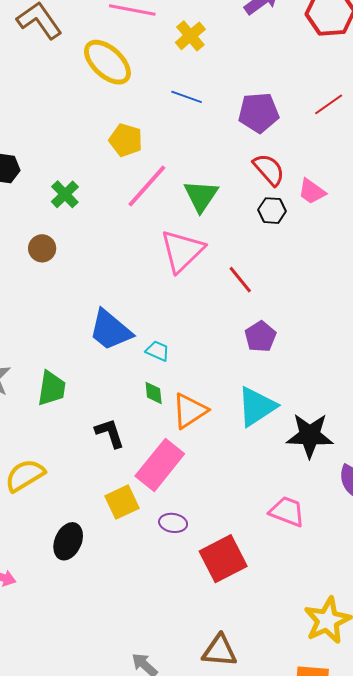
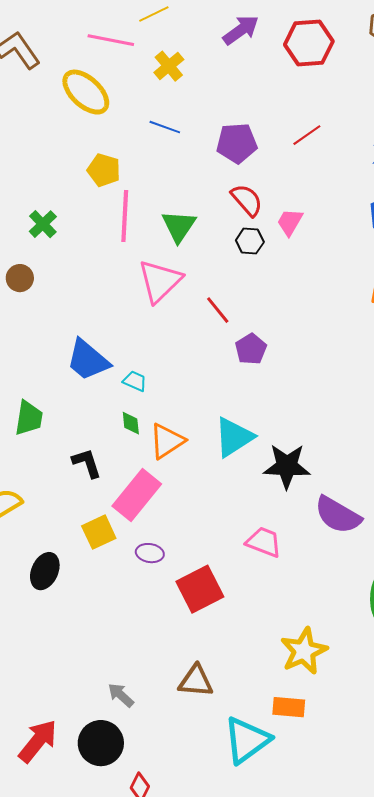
pink line: (147, 186) -> (125, 216), turned -39
pink trapezoid: (312, 191) -> (290, 222), turned 84
purple pentagon: (260, 337) -> (251, 349), moved

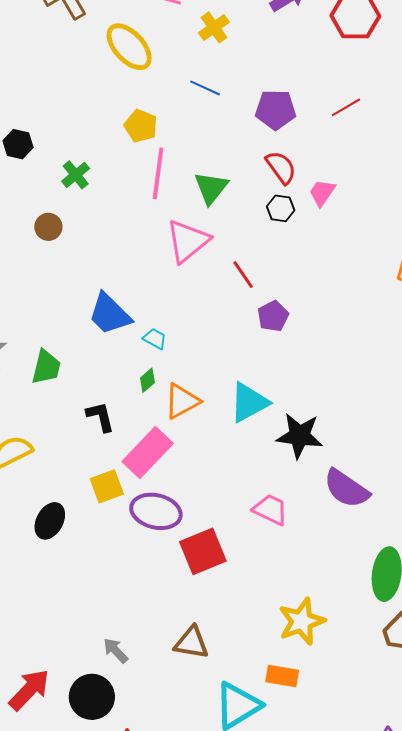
green diamond: (131, 423) -> (147, 380), turned 50
purple ellipse: (150, 553) -> (156, 511), size x1.8

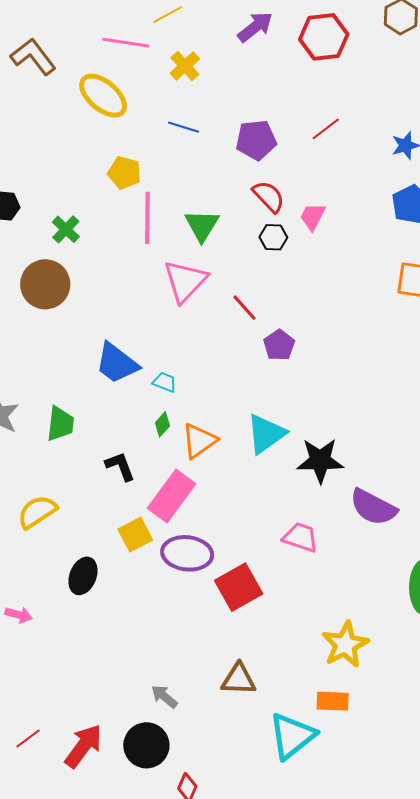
brown circle: (48, 227) -> (45, 284), size x1.8

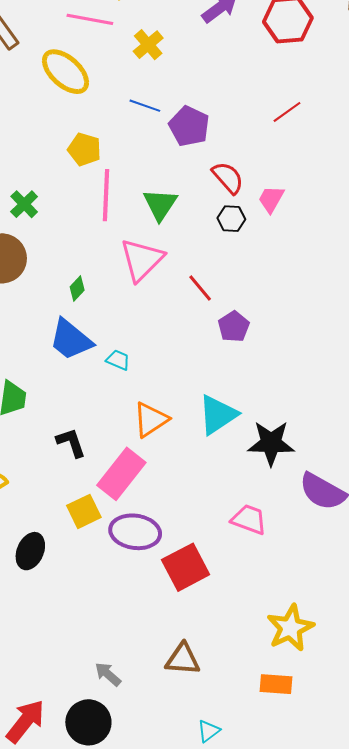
purple pentagon: (256, 140) -> (189, 126), moved, turned 30
green diamond: (162, 424) -> (77, 289), moved
cyan triangle: (292, 736) -> (209, 731), moved, size x0.5

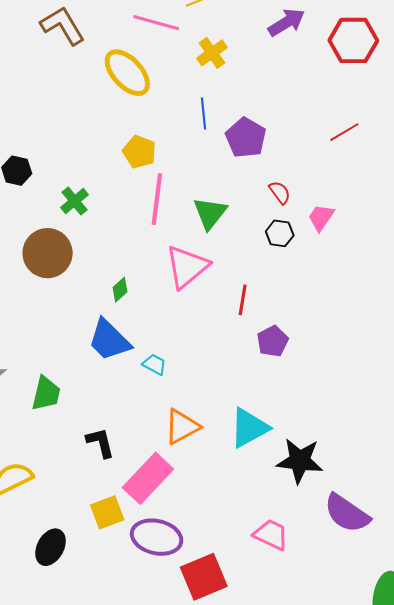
blue line: (145, 106) -> (203, 113), turned 60
red semicircle: (228, 178) -> (280, 192), size x0.7
red line: (200, 288) -> (243, 300), turned 44

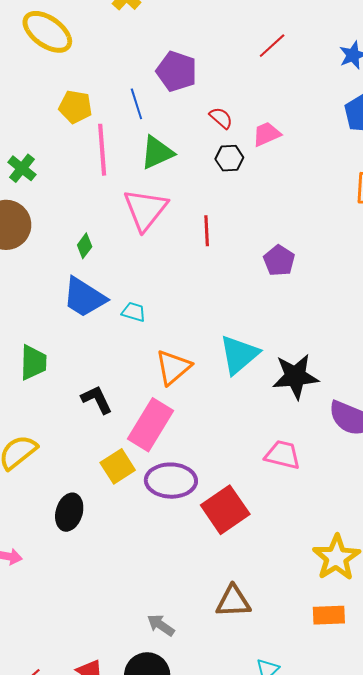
blue line: (203, 113) -> (136, 104), moved
green triangle: (210, 213) -> (157, 153), turned 39
pink trapezoid: (321, 218) -> (267, 134), turned 44
purple pentagon: (273, 341) -> (279, 261), moved

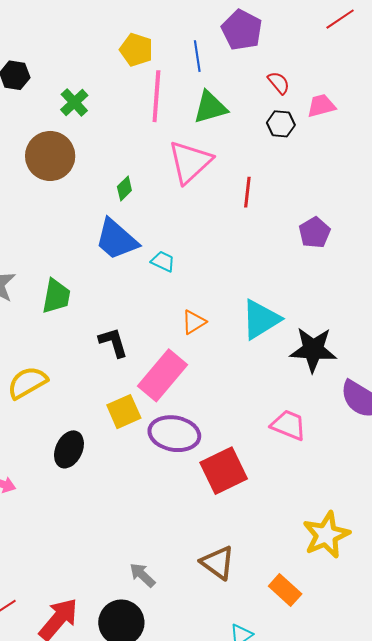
orange triangle: (173, 367) -> (194, 322), size x0.7
brown triangle: (233, 601) -> (218, 563), turned 30
orange rectangle: (329, 615) -> (285, 590), moved, turned 36

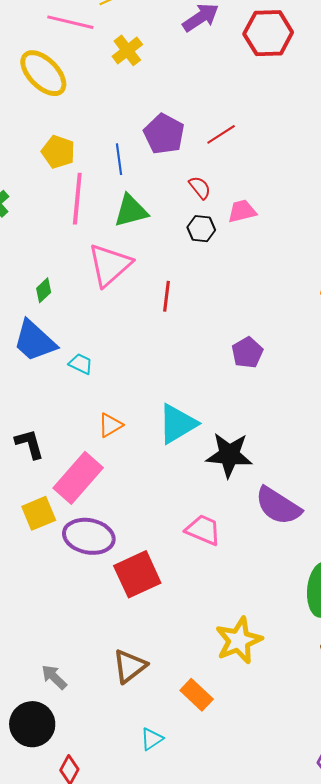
red line: (340, 19) -> (221, 134), moved
purple pentagon: (315, 233) -> (247, 353), moved
brown triangle: (218, 563) -> (130, 666), turned 45

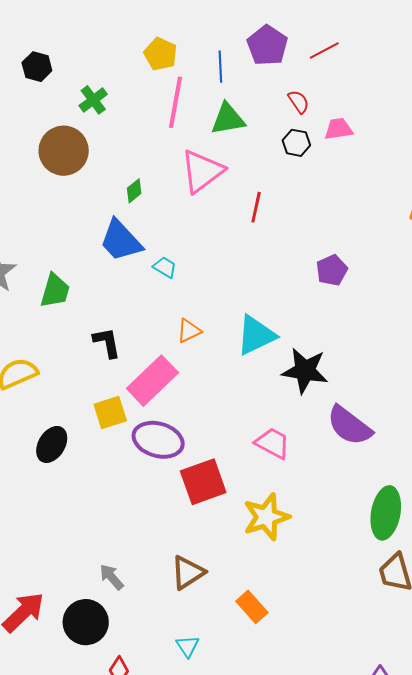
yellow star: (239, 640) -> (266, 517), moved
cyan triangle: (152, 739) -> (187, 646), moved, turned -35

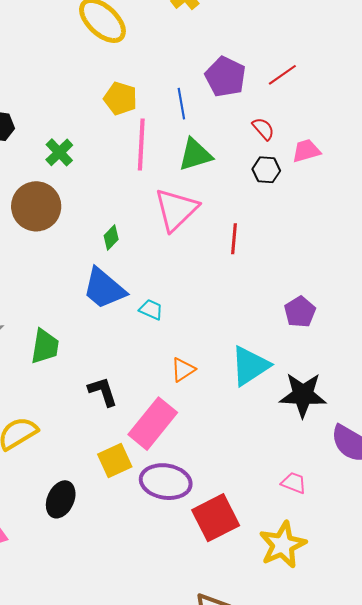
purple pentagon: (332, 270) -> (300, 312), moved
pink trapezoid: (273, 443) -> (294, 483), moved, size x0.7

